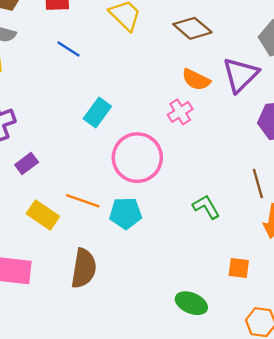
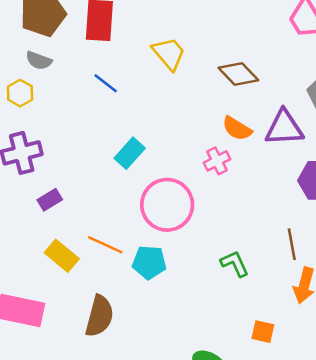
purple triangle: (240, 75) -> (284, 128), turned 36

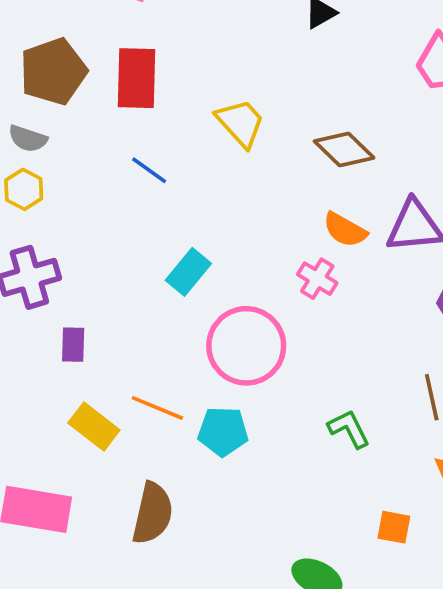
gray semicircle: (39, 61) -> (28, 139), moved
pink cross: (217, 161) -> (317, 279), turned -30
purple rectangle: (50, 200) -> (73, 345), turned -55

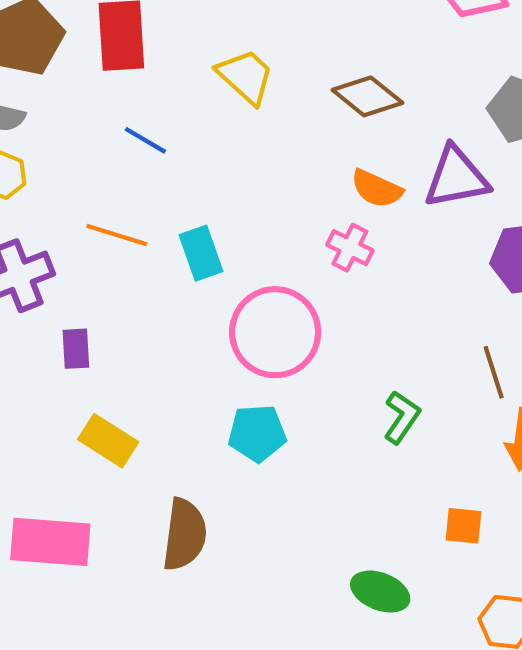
cyan rectangle: (188, 272) -> (201, 253), turned -54
orange line: (157, 408) -> (117, 235), moved
green L-shape: (349, 429) -> (402, 417), turned 66

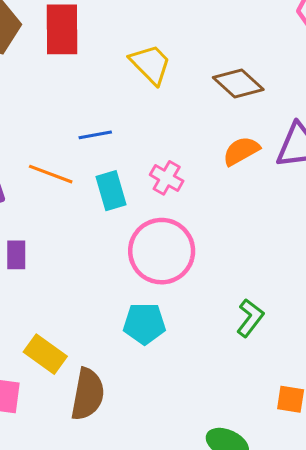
blue line: (145, 140) -> (95, 135), moved, turned -44
orange semicircle: (377, 189) -> (241, 151), turned 123
pink cross: (350, 248) -> (167, 178), moved
yellow rectangle: (108, 441) -> (45, 354), moved

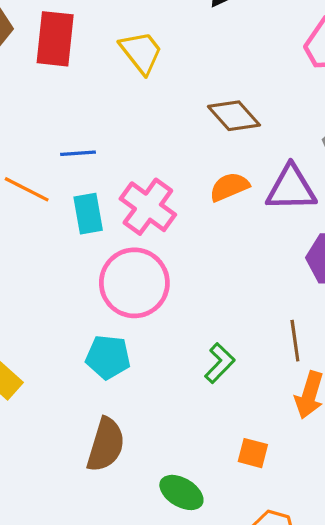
yellow trapezoid: (151, 64) -> (141, 52), moved
pink cross: (167, 178) -> (148, 207), size x1.6
brown semicircle: (88, 394) -> (106, 445), moved

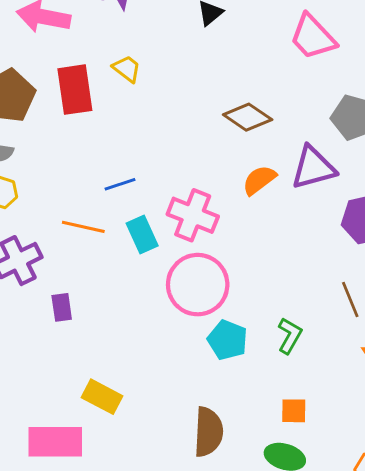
yellow trapezoid: (141, 52) -> (127, 69), moved, size x0.7
cyan pentagon: (108, 357) -> (228, 340), moved, turned 30
orange square: (253, 453) -> (294, 411), moved

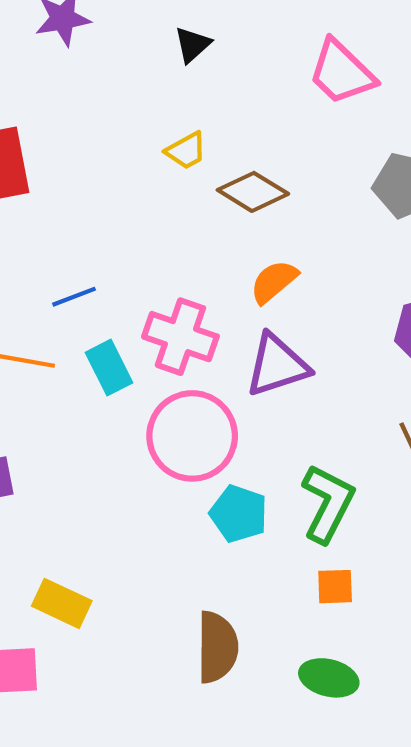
yellow trapezoid: (127, 69) -> (186, 151), moved, turned 116
purple triangle: (313, 168) -> (277, 365), moved
green L-shape: (290, 336) -> (328, 503), size x1.5
orange square: (294, 411) -> (335, 587), moved

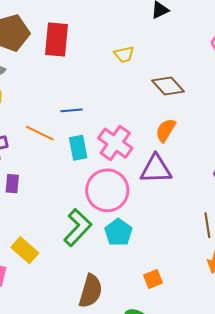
yellow trapezoid: (186, 151) -> (124, 54), moved
orange semicircle: (274, 282) -> (166, 130), turned -35
green L-shape: (328, 503) -> (78, 228), moved
orange square: (335, 587) -> (153, 279), turned -36

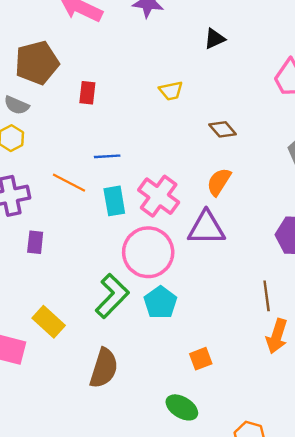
red rectangle: (57, 39) -> (87, 93), moved, size x0.6
brown diamond: (168, 86) -> (223, 129), size x0.7
brown semicircle: (91, 291) -> (104, 368), moved

